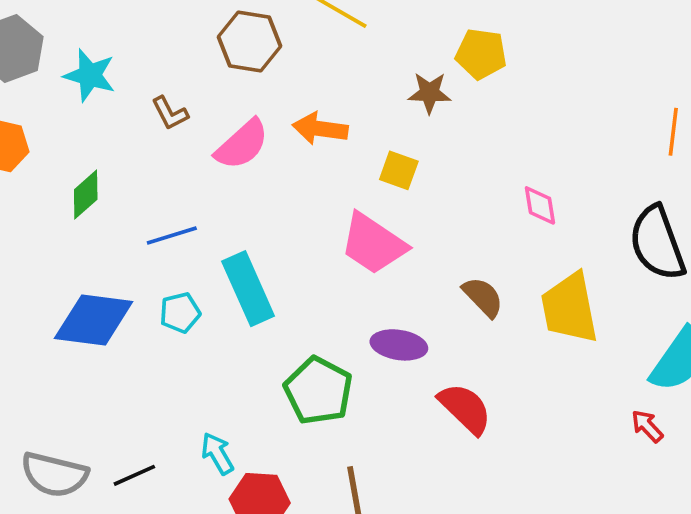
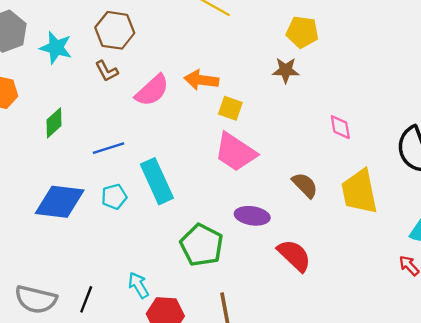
brown hexagon: (249, 42) -> (115, 30), moved
brown star: (430, 93) -> (286, 70), moved
yellow square: (399, 170) -> (230, 108), moved
black line: (134, 475) -> (86, 299), turned -44

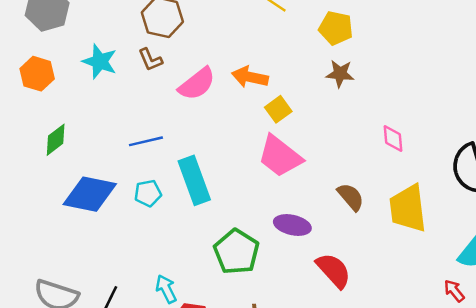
yellow pentagon: (302, 32) -> (336, 28), moved
cyan star: (56, 48) -> (100, 61), moved
yellow square: (230, 108) -> (278, 109), turned 30
green diamond: (54, 123) -> (56, 140), moved

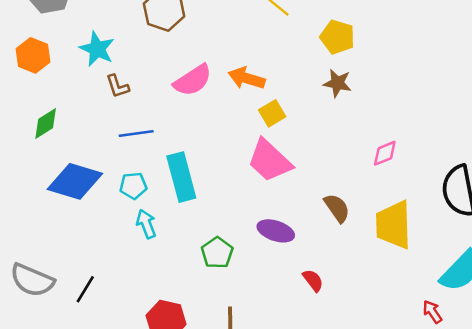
brown L-shape: (150, 60) -> (118, 86), moved
pink diamond: (393, 138) -> (385, 153), turned 68
green pentagon: (236, 252) -> (217, 253), size x0.7
red semicircle: (334, 270) -> (313, 280), size x0.6
cyan arrow: (166, 289) -> (146, 224), moved

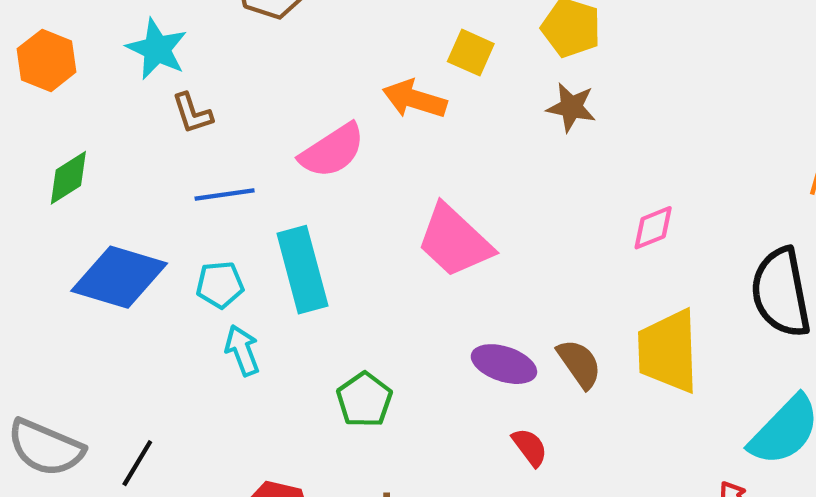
pink semicircle: (193, 80) -> (332, 151), moved
yellow square: (272, 113) -> (471, 53), moved, turned -35
brown semicircle: (337, 208) -> (579, 364), moved
purple ellipse: (276, 231) -> (504, 364), moved

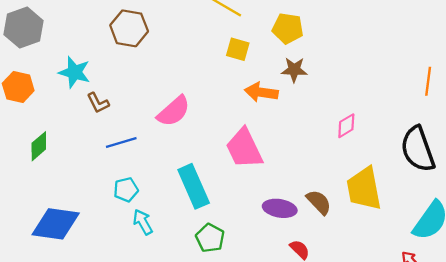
orange arrow: (415, 99) -> (261, 92), moved
pink trapezoid: (454, 241) -> (244, 148), turned 30
cyan rectangle: (302, 270) -> (194, 186), moved
blue diamond: (119, 277) -> (56, 224), moved

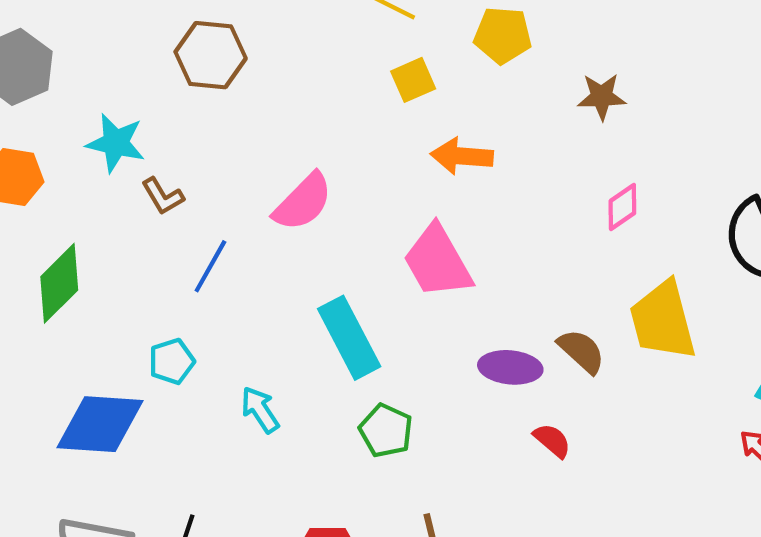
yellow square: (238, 49) -> (413, 80), turned -35
brown star: (294, 70) -> (602, 97), moved
blue line: (121, 143) -> (210, 266), turned -40
green diamond: (39, 146) -> (59, 283), size x1.4
cyan pentagon: (126, 190) -> (172, 361), moved

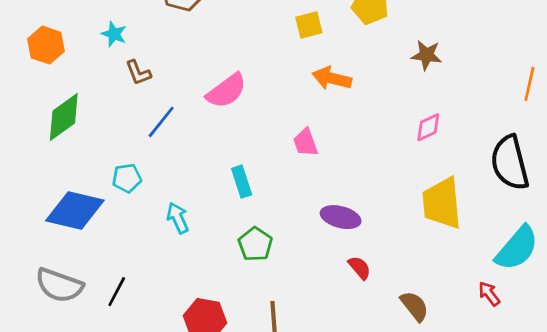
cyan star: (116, 143) -> (114, 34), size x0.7
pink trapezoid: (438, 262) -> (305, 142), size x0.6
cyan rectangle: (349, 338) -> (242, 182), size x0.6
brown semicircle: (581, 351) -> (414, 306), moved

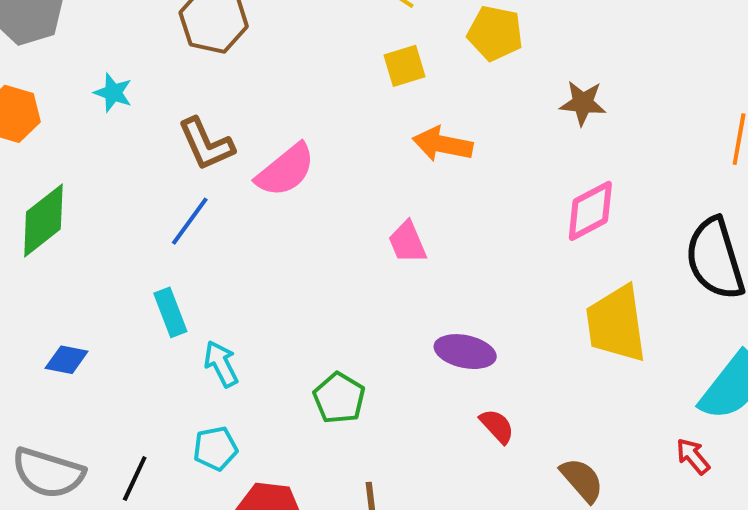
brown L-shape: (138, 73) -> (206, 144), moved, size x1.4
pink diamond: (428, 127) -> (590, 211), size x1.4
cyan pentagon: (127, 178) -> (215, 448), moved
cyan rectangle: (242, 182) -> (170, 312), moved
blue diamond: (75, 210) -> (67, 360), size x0.5

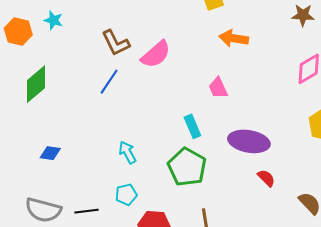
cyan star: (113, 93) -> (53, 20), moved
cyan rectangle: (170, 312) -> (192, 126), moved
purple ellipse: (465, 352) -> (249, 141), size x1.4
green pentagon: (339, 398) -> (187, 167), size x1.5
black line: (135, 479) -> (87, 211), turned 60

